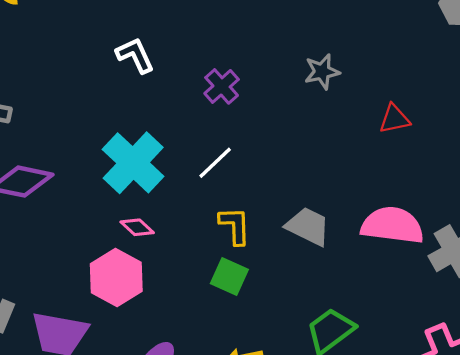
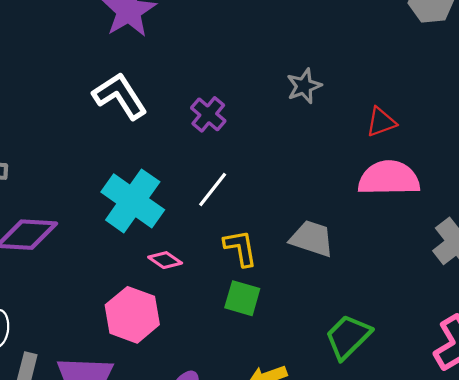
white L-shape: (135, 55) -> (120, 96), size x1.4
pink semicircle: (392, 225) -> (389, 178), moved
pink diamond: (137, 227) -> (165, 260), moved

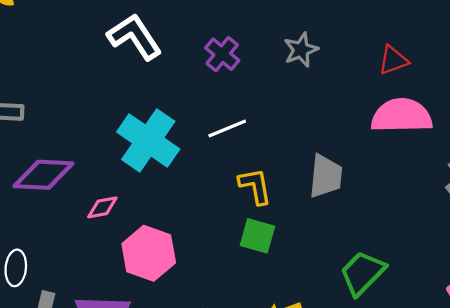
gray star: (304, 86) -> (301, 50), moved
white line: (213, 189) -> (227, 128), turned 30
gray trapezoid: (312, 239) -> (326, 176), turned 78
pink diamond: (165, 260) -> (102, 207), moved, turned -44

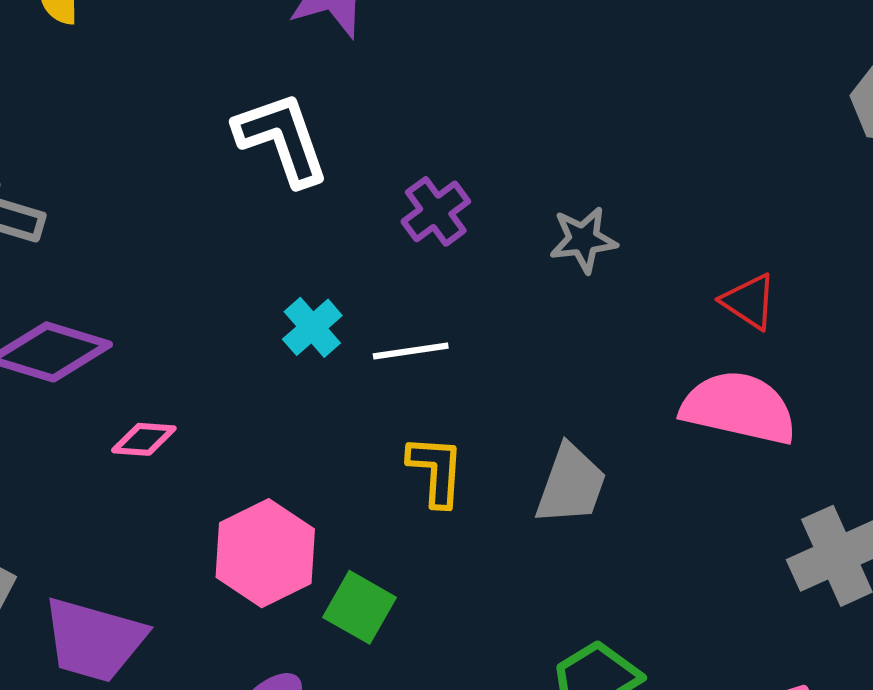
red triangle: (393, 60) -> (749, 301), turned 40
cyan cross: (148, 140) -> (312, 327), moved, size x0.5
green square: (257, 236) -> (359, 607), moved
pink hexagon: (149, 253) -> (265, 553), moved

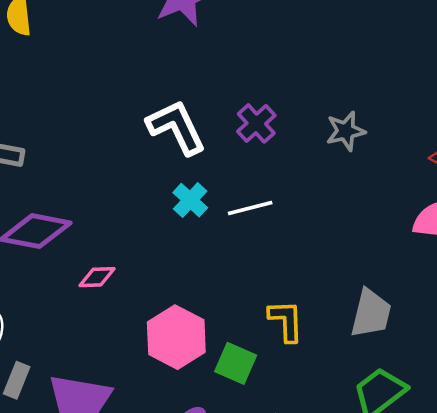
white L-shape: (282, 139) -> (176, 127), moved
yellow L-shape: (436, 471) -> (286, 321), moved
gray trapezoid: (571, 485) -> (371, 313), moved

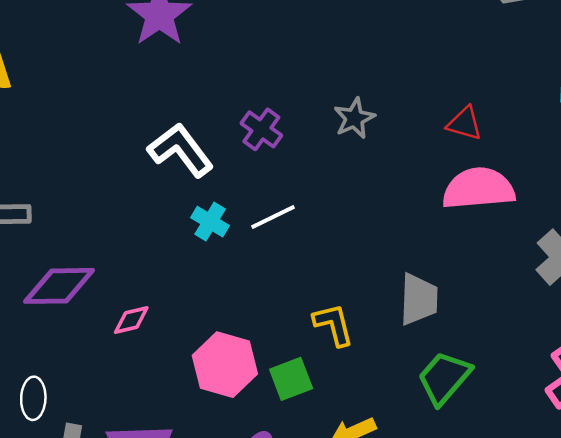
green square: (236, 363) -> (291, 379), turned -33

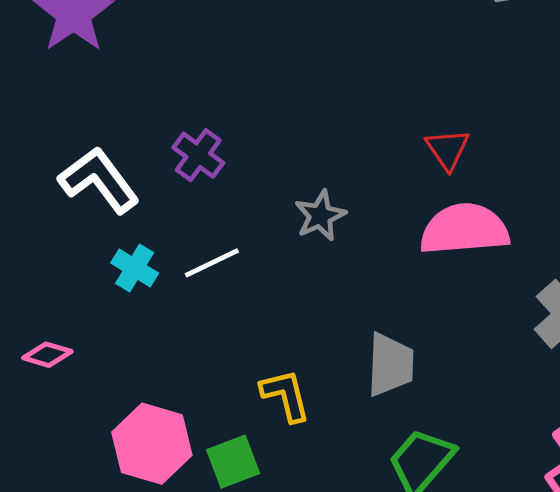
gray star: (354, 118) -> (320, 216), moved
red triangle: (464, 123) -> (448, 149), turned 39
pink diamond: (131, 320) -> (47, 355), moved, turned 30

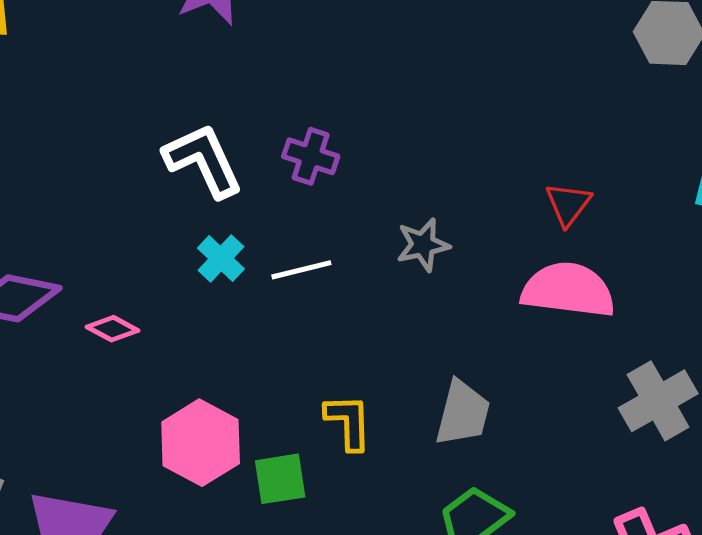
purple cross: (198, 155) -> (311, 156), turned -30

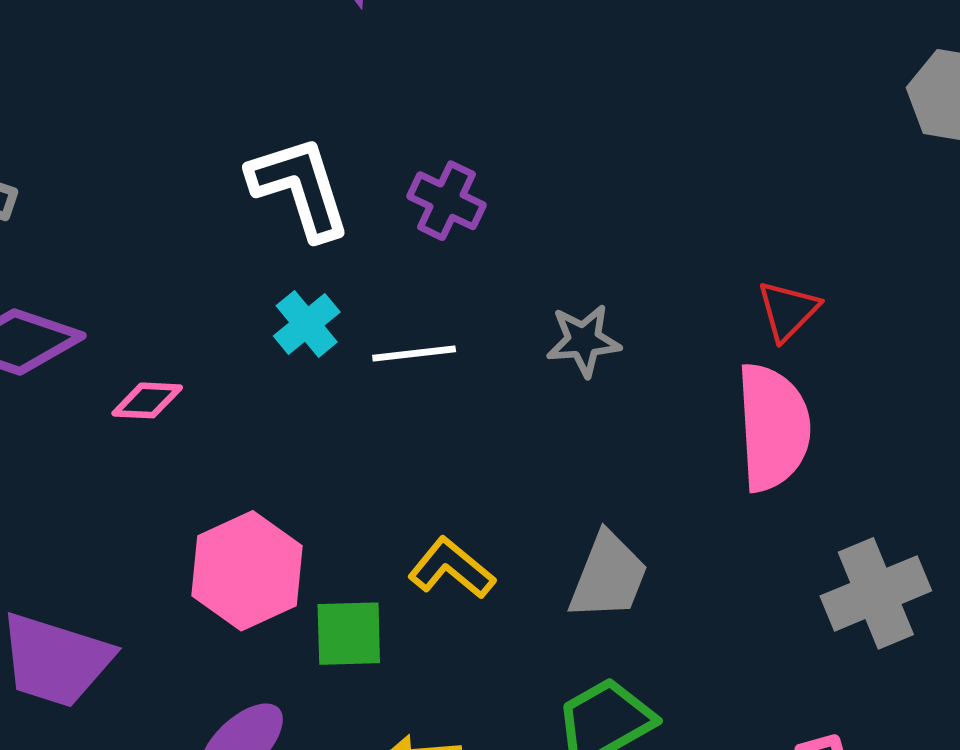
pink semicircle: (568, 290) -> (773, 427), turned 72
pink diamond: (113, 329) -> (147, 400), turned -33
yellow L-shape: (348, 422) -> (451, 568), turned -56

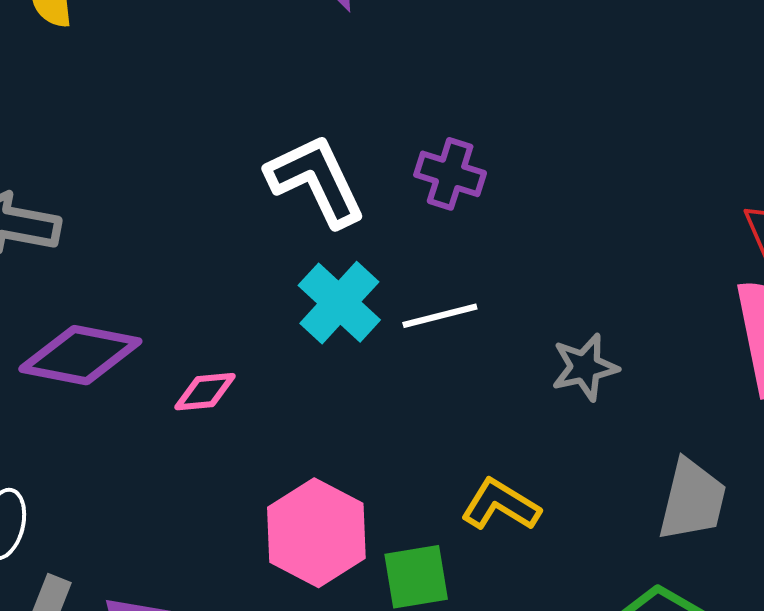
cyan cross: (307, 324) -> (339, 303), size x1.4
gray star: (584, 341) -> (585, 367), moved
gray trapezoid: (608, 576) -> (692, 500), moved

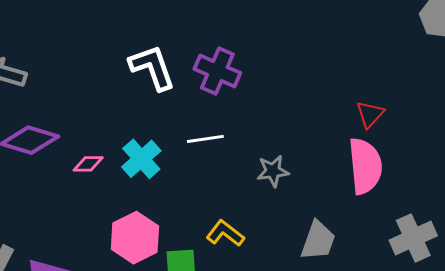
purple cross: (450, 174) -> (217, 71), size x1.4
cyan cross: (339, 303) -> (141, 159), moved

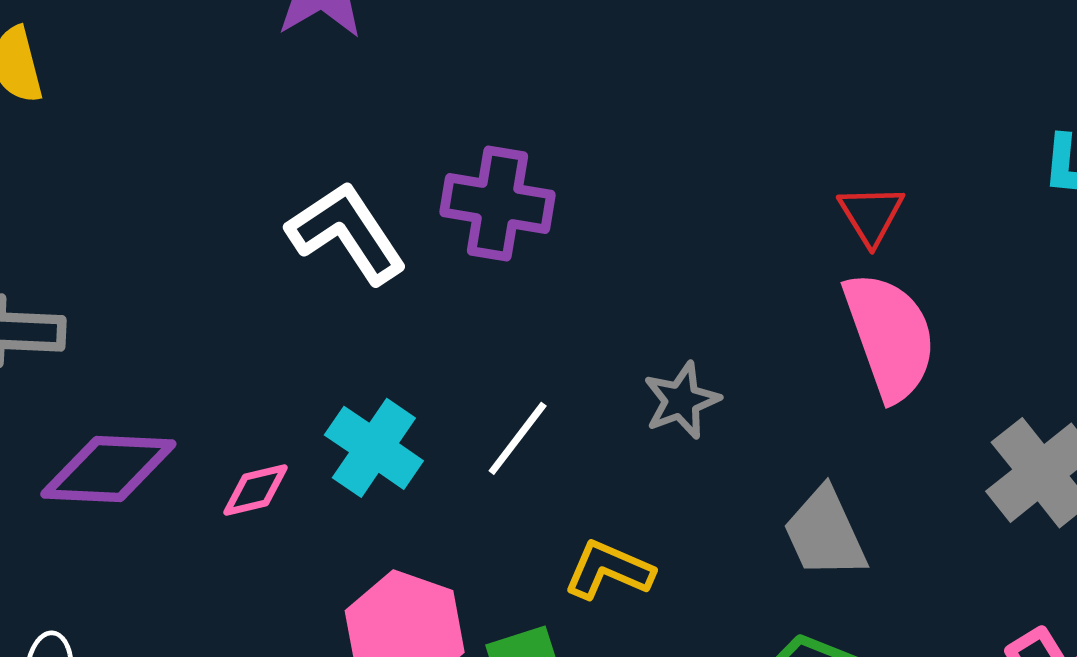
white line: (205, 139) -> (518, 438), moved, turned -30
gray trapezoid: (318, 241) -> (825, 533), turned 150

